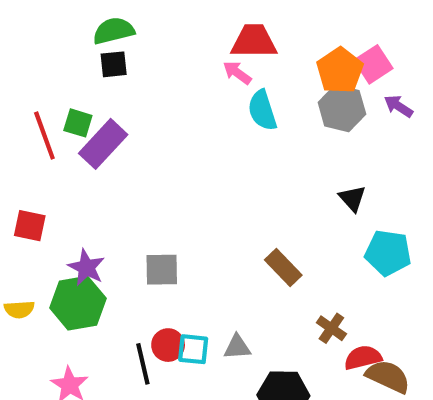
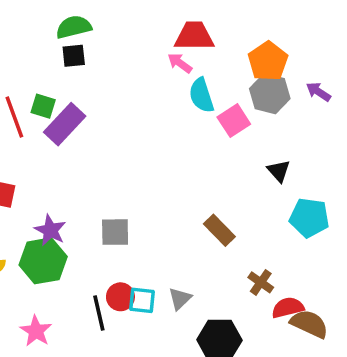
pink square: (373, 64) -> (234, 121), moved
gray triangle: (237, 347) -> (180, 299), turned -40

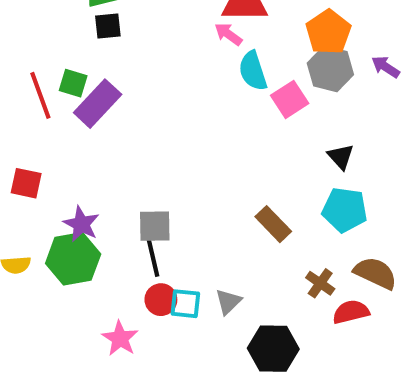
cyan pentagon: (309, 218) -> (345, 210), moved
black line: (99, 313) -> (153, 257), moved
brown semicircle: (309, 324) -> (375, 273), moved
pink star: (36, 331) -> (120, 338), moved

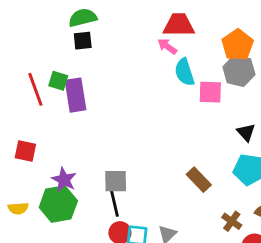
pink square: (290, 99) -> (210, 92), turned 35
purple rectangle: (98, 104) -> (76, 95), turned -52

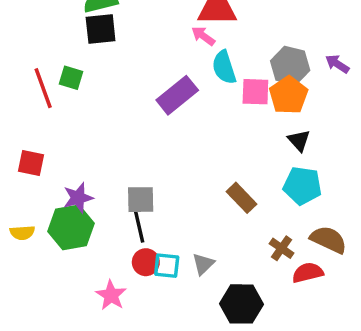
black square: (83, 41) -> (101, 29), size x1.4
orange pentagon: (238, 45) -> (288, 95), moved
purple rectangle: (76, 95) -> (177, 95), moved, turned 60
purple star: (64, 180) -> (78, 198), turned 30

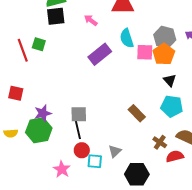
pink arrow: (203, 36) -> (91, 20), moved
cyan square: (167, 266) -> (95, 161), moved

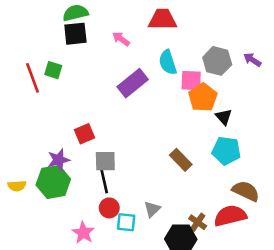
orange pentagon: (164, 54) -> (203, 97), moved
red square: (16, 93) -> (85, 134), moved, turned -35
brown cross: (160, 142) -> (198, 222), moved
red semicircle: (175, 156) -> (230, 216), size x1.4

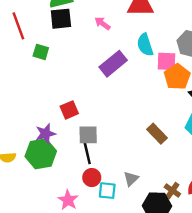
red line: (33, 78) -> (18, 26), moved

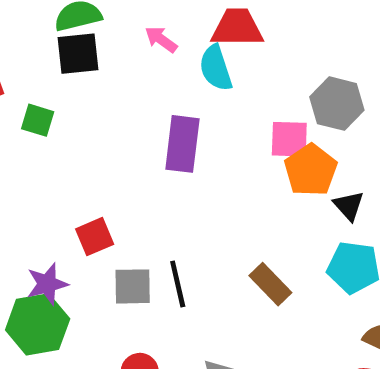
pink arrow: (102, 23) -> (161, 39), moved
cyan semicircle: (145, 45) -> (216, 68), moved
purple rectangle: (113, 64) -> (182, 144), turned -44
black line: (87, 153) -> (178, 284), moved

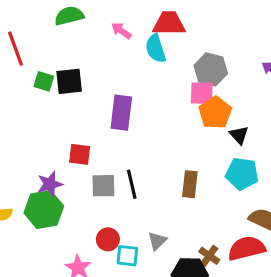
black square: (78, 54) -> (69, 81), moved
gray hexagon: (337, 104) -> (211, 69), moved
purple rectangle: (182, 144) -> (121, 113), moved
red square: (95, 237) -> (80, 154), turned 30
brown rectangle: (270, 284) -> (190, 184), turned 50

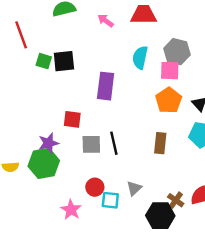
cyan semicircle: (156, 49) -> (140, 58), moved, turned 30
orange pentagon: (215, 113) -> (169, 100), moved

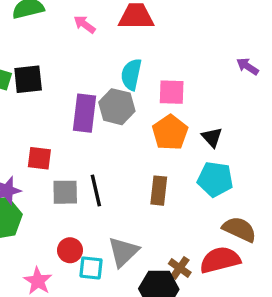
gray hexagon: (177, 52) -> (117, 107), moved
gray triangle: (134, 188) -> (123, 252), size x1.5

